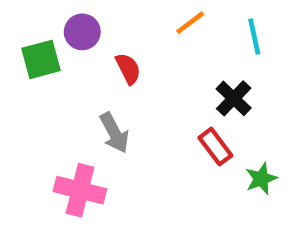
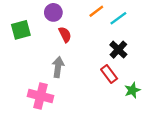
purple circle: (82, 32) -> (53, 12), moved
cyan line: (254, 36) -> (118, 18), moved, turned 66
gray arrow: (114, 133) -> (58, 67), turned -144

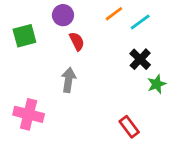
red rectangle: (109, 74) -> (129, 127), moved
green star: (132, 90) -> (157, 84), moved
pink cross: (41, 96) -> (29, 114), moved

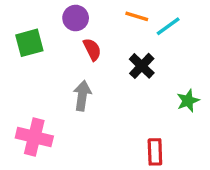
orange line: (114, 14) -> (137, 16), turned 54
black cross: (140, 59) -> (142, 66), moved
red rectangle: (129, 127) -> (155, 152), turned 35

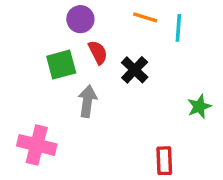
cyan line: (168, 26) -> (178, 28), turned -50
green square: (29, 43) -> (61, 65), moved
black cross: (142, 66) -> (135, 70), moved

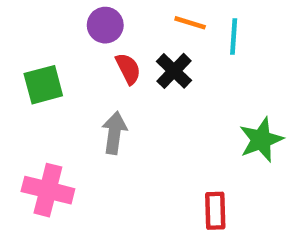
green square: (61, 65) -> (43, 85), moved
black cross: (135, 70) -> (174, 71), moved
green star: (199, 107) -> (261, 140), size x1.4

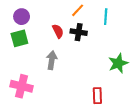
orange line: (190, 23) -> (78, 10), moved, turned -64
purple circle: (105, 25) -> (22, 17), moved
black cross: (174, 71) -> (79, 32), turned -35

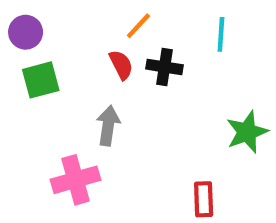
orange line: (78, 10) -> (138, 26), moved
purple circle: (22, 17) -> (26, 32), moved
pink cross: (22, 86) -> (75, 180), moved, turned -30

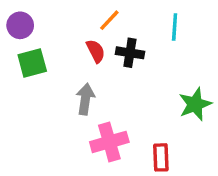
pink cross: (75, 180) -> (109, 142), moved

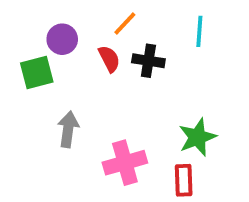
purple circle: (20, 25) -> (62, 39), moved
gray arrow: (85, 99) -> (68, 129), moved
green star: (195, 104) -> (197, 137), moved

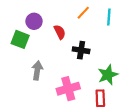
orange line: (125, 24) -> (83, 13), moved
black cross: (148, 61) -> (81, 50), moved
green square: (37, 73) -> (20, 39), turned 36

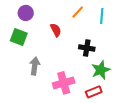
purple circle: (34, 21) -> (26, 13), moved
black cross: (81, 50) -> (87, 48), moved
red rectangle: (100, 98) -> (94, 92), turned 70

